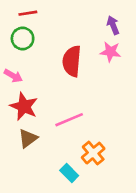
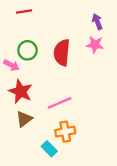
green circle: (23, 38) -> (27, 50), moved
orange cross: (93, 153) -> (65, 132), moved, turned 30
cyan rectangle: (69, 173) -> (49, 149), moved

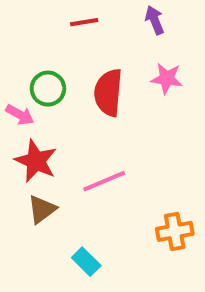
red line: (24, 11) -> (84, 22), moved
purple arrow: (97, 22) -> (155, 20), moved
orange cross: (65, 132) -> (175, 231), moved

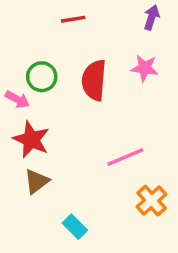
purple arrow: (155, 20) -> (152, 17), moved, turned 40
pink line: (104, 181) -> (125, 157), moved
orange cross: (175, 231) -> (152, 201), turned -32

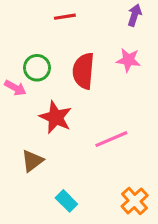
red star: (31, 139) -> (56, 117), moved
orange cross: (152, 201) -> (135, 201), moved

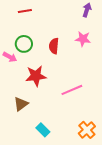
red line: (65, 17) -> (25, 11), moved
red semicircle: (83, 71) -> (54, 46), size x0.7
red star: (56, 117) -> (36, 76), turned -30

